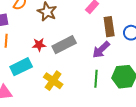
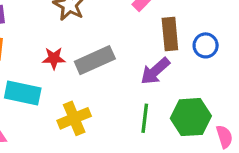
cyan rectangle: (21, 67) -> (23, 93), turned 35
yellow cross: (53, 81) -> (74, 118), turned 30

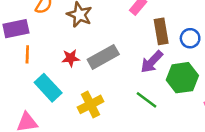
cyan rectangle: (23, 93) -> (48, 88), turned 40
green hexagon: (191, 117) -> (182, 78), moved
green line: (145, 118) -> (147, 100), turned -55

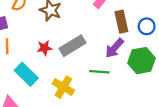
green line: (147, 100) -> (99, 72), moved, turned -30
yellow cross: (90, 104) -> (63, 87), turned -30

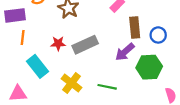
green line: (99, 72) -> (107, 87), moved

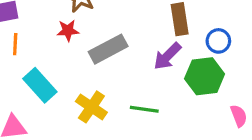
blue circle: (158, 35) -> (218, 41), moved
red star: (58, 43) -> (68, 30), moved

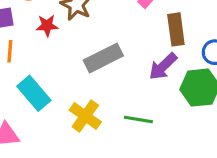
red star: (68, 30) -> (47, 26), moved

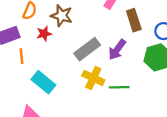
purple arrow: (163, 66) -> (117, 50), moved
yellow cross: (85, 116) -> (93, 78), moved

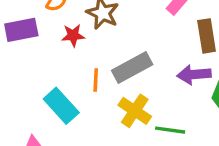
purple arrow: (117, 50) -> (194, 75), moved, turned 40
orange line: (22, 56) -> (96, 80), moved

